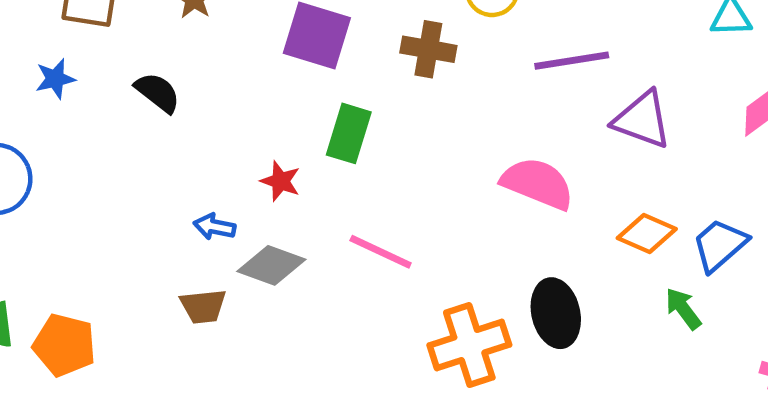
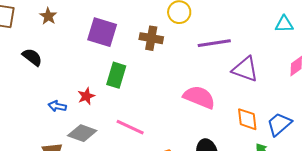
red star: (280, 181) -> (86, 96), turned 30
blue arrow: (214, 227) -> (57, 106), moved
orange diamond: (647, 234) -> (247, 119), turned 60

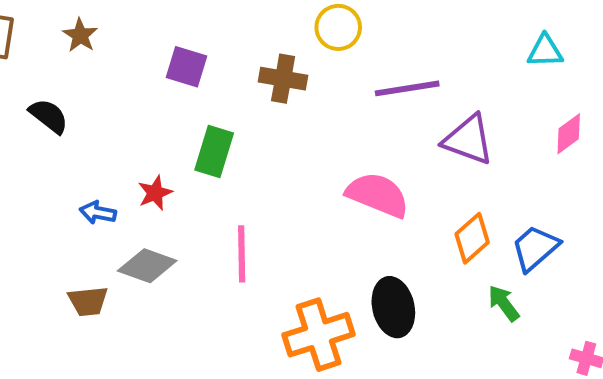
purple square: (102, 32) -> (187, 67), size x0.7
orange diamond: (247, 119) -> (472, 238), turned 55
pink line: (130, 127) -> (242, 254), turned 64

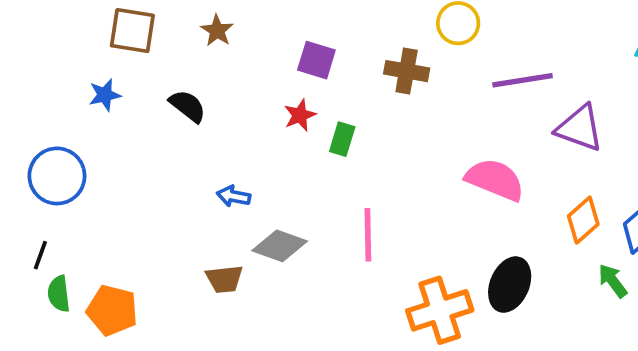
green rectangle: (214, 152) -> (342, 139), size x0.7
red star: (155, 193) -> (300, 115), moved
black ellipse: (393, 307) -> (510, 285), turned 36

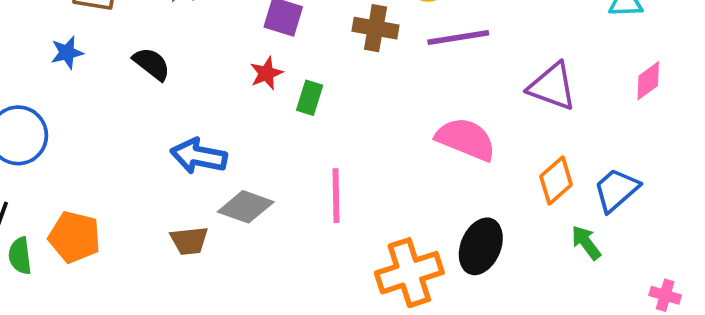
purple line: (523, 80) -> (458, 38), moved
blue arrow: (234, 196) -> (199, 156), size x1.6
orange pentagon: (112, 310) -> (75, 237), moved

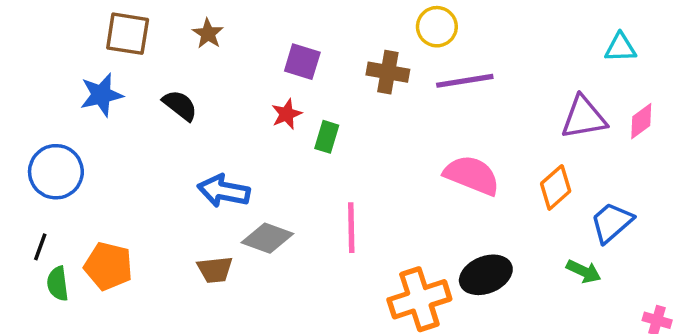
blue star: (67, 53) -> (101, 95), size x1.4
purple triangle: (552, 86) -> (584, 118), moved, turned -30
orange diamond: (556, 181) -> (556, 187), moved
green arrow: (586, 243) -> (584, 271), turned 152
black ellipse: (481, 246) -> (486, 275), turned 45

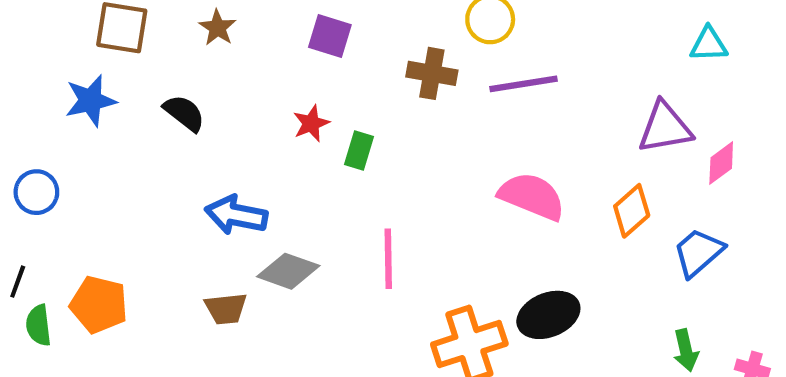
purple square: (302, 62) -> (330, 36), moved
pink diamond: (641, 121) -> (721, 163), moved
blue circle: (56, 172) -> (36, 192), size x0.7
green arrow: (584, 271) -> (686, 350), moved, turned 52

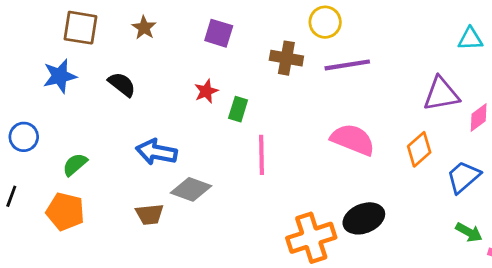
pink line: (388, 259) -> (262, 155), moved
green semicircle: (39, 325) -> (75, 165), moved, turned 56
green arrow: (686, 350) -> (469, 232), moved, turned -48

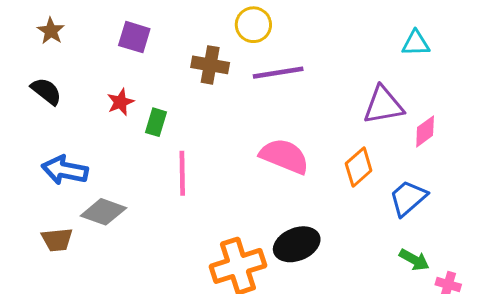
black semicircle: (122, 84) -> (46, 91), moved

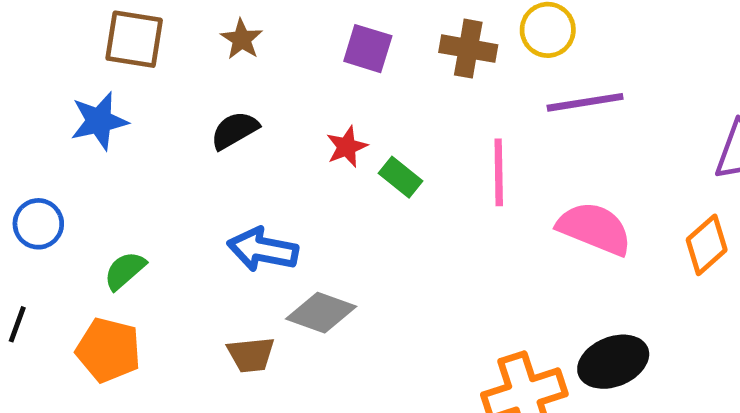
brown cross: (210, 65) -> (468, 49), moved
black semicircle: (46, 91) -> (235, 130), turned -68
green rectangle: (156, 122) -> (401, 177), turned -68
pink line: (182, 173) -> (499, 172), moved

